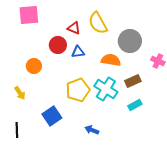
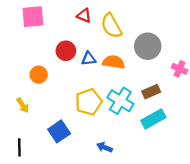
red triangle: (74, 28) -> (84, 16), moved
orange semicircle: (111, 60) -> (114, 62), moved
cyan rectangle: (135, 105) -> (153, 119), size x1.5

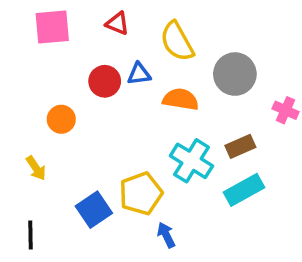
red triangle: (84, 16) -> (117, 23), moved
blue triangle: (89, 59) -> (139, 74), moved
yellow pentagon: (89, 102) -> (141, 193), moved
blue arrow: (105, 147) -> (166, 235), turned 42

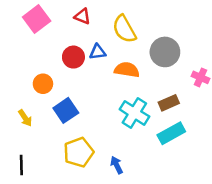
pink square: (52, 27) -> (37, 19), turned -32
yellow pentagon: (141, 193) -> (79, 152), moved
blue square: (94, 210) -> (66, 110), moved

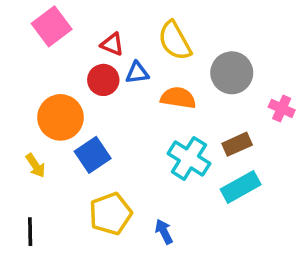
red triangle: (82, 16) -> (112, 44), moved
orange circle: (43, 84) -> (60, 117), size x1.6

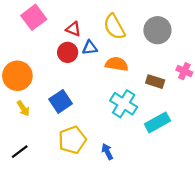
gray circle: (232, 73) -> (157, 30), moved
orange circle: (60, 117) -> (17, 76), moved
brown rectangle: (237, 144) -> (155, 82), moved, turned 42
black line: (30, 232) -> (20, 152), turned 54

